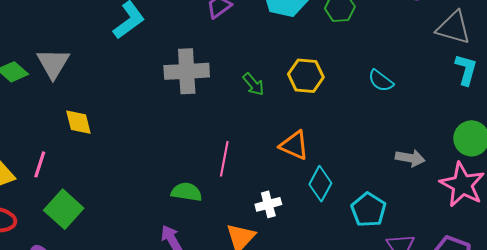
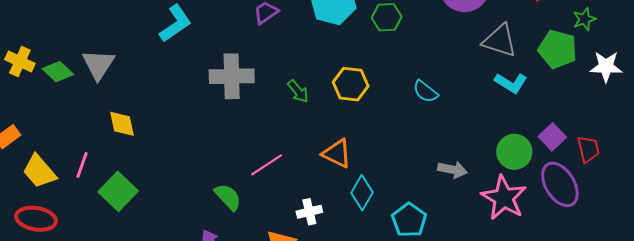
cyan L-shape: (466, 70) -> (511, 83), turned 104
pink line: (224, 159) -> (267, 165), turned 44
green semicircle: (187, 192) -> (228, 197), turned 36
green square: (64, 209) -> (118, 191), moved

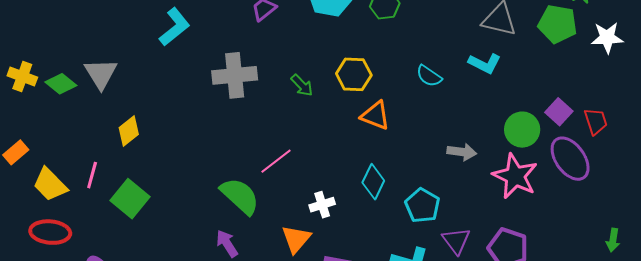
cyan L-shape: (511, 83) -> (485, 63), moved
yellow diamond: (122, 124) -> (129, 131), turned 68
orange triangle: (337, 153) -> (375, 116), moved
green semicircle: (228, 197) -> (240, 196), size x1.4

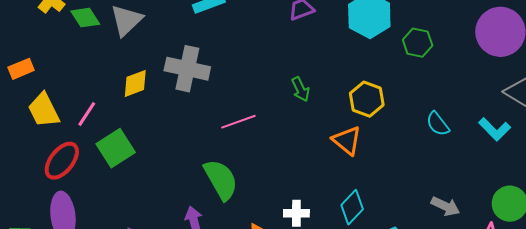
gray cross: (235, 75) -> (187, 69), moved
green arrow: (302, 85) -> (300, 89), moved
orange triangle: (375, 116) -> (347, 140), moved
pink line: (276, 161) -> (238, 122), moved
red ellipse: (50, 232) -> (62, 161), moved, turned -75

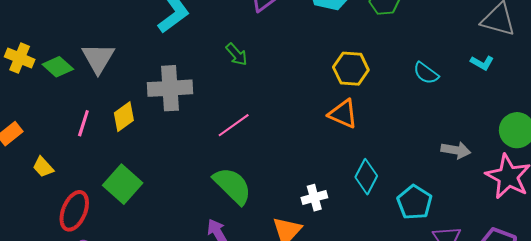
green arrow: (300, 89) -> (237, 54), moved
yellow trapezoid: (44, 110) -> (43, 167), size x0.6
pink line: (87, 114) -> (83, 123), moved
cyan L-shape: (495, 129) -> (482, 63), size x0.7

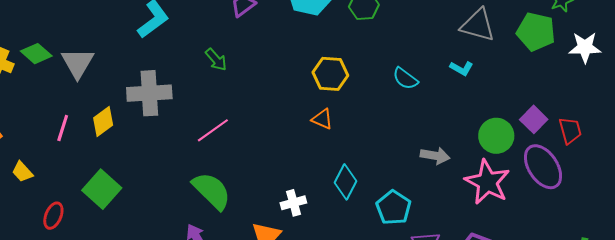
green diamond: (58, 67) -> (36, 54), moved
orange triangle: (343, 114) -> (322, 119), size x0.7
red ellipse: (74, 211) -> (53, 216), size x0.7

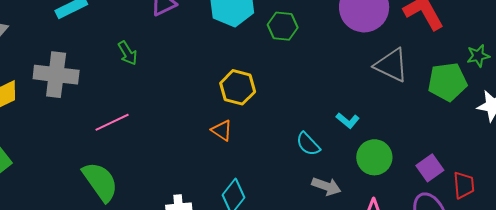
green pentagon: (536, 32) -> (447, 82), turned -30
cyan L-shape: (462, 68) -> (348, 120), moved
cyan semicircle: (405, 79) -> (308, 144), moved
green circle: (496, 136) -> (374, 157), moved

